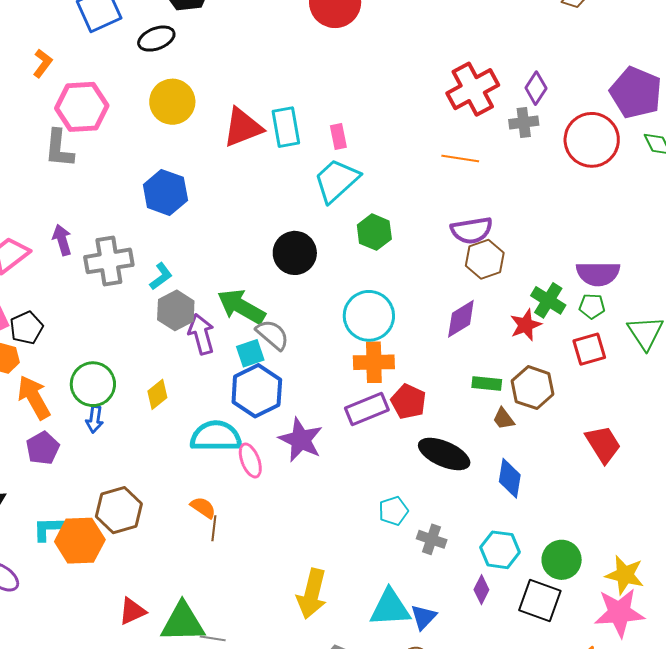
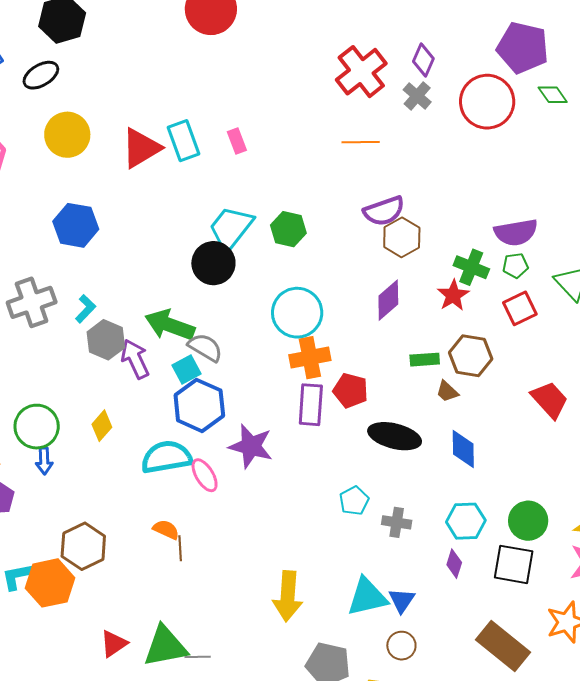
gray cross: (524, 122) -> (417, 96), turned -32
cyan trapezoid: (337, 180) -> (231, 228), moved
purple rectangle: (367, 409) -> (311, 405), turned -54

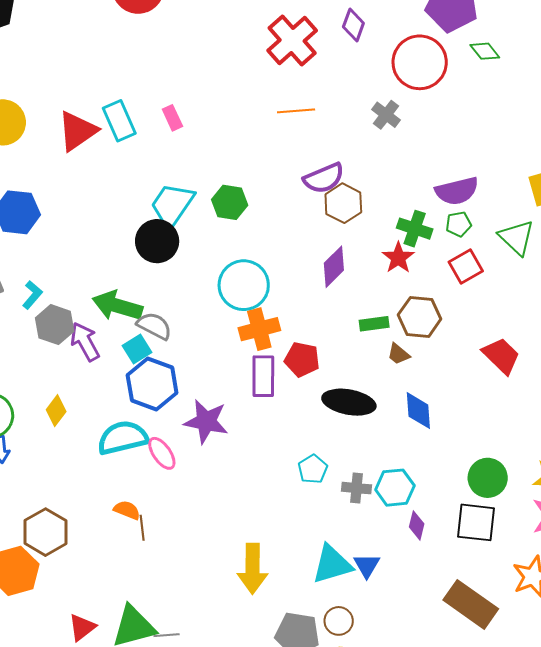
gray cross: (417, 96) -> (386, 115), moved
cyan hexagon: (466, 521) -> (395, 488), moved
brown circle: (401, 646) -> (339, 621), moved

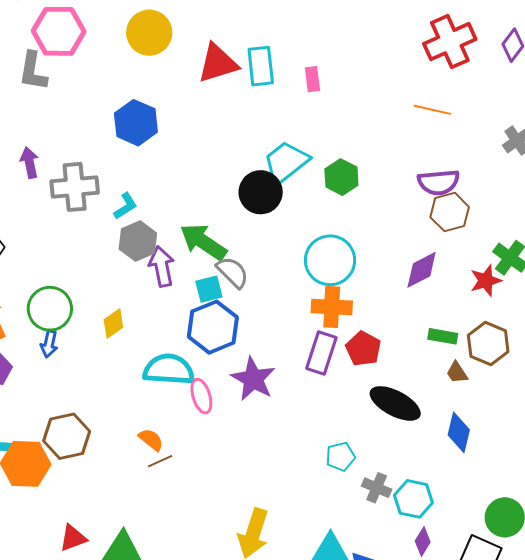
brown line: (142, 528) -> (160, 461), turned 55

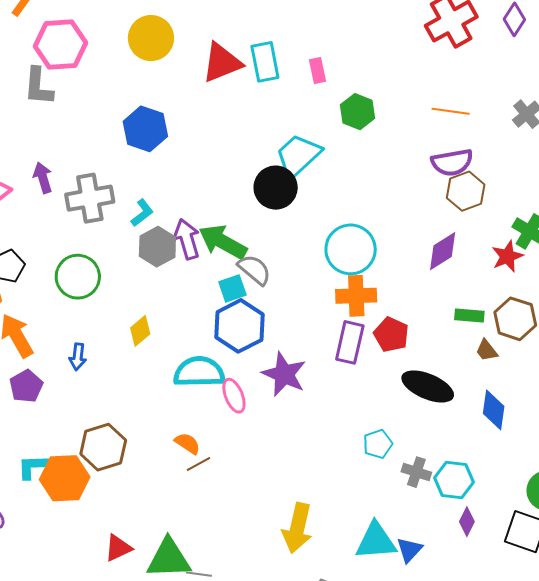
orange line: (432, 110) -> (451, 111), moved
green hexagon: (341, 177) -> (358, 112), moved
purple arrow: (162, 266) -> (187, 239), moved
green circle: (50, 309) -> (78, 277), moved

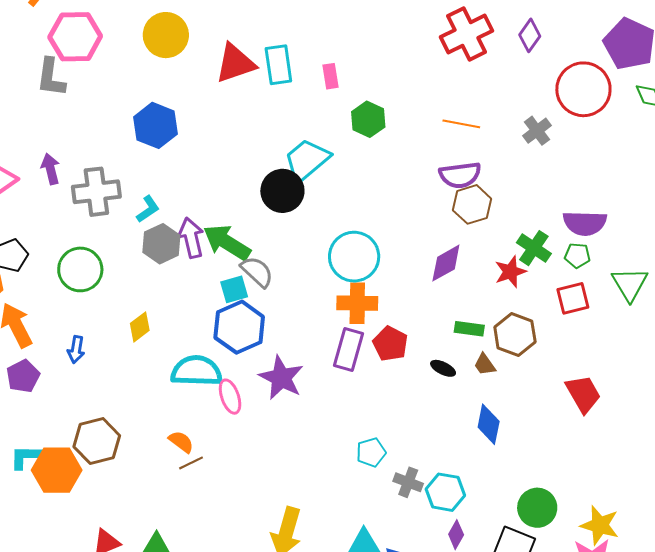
black ellipse: (428, 386) -> (443, 368), moved, size x0.5

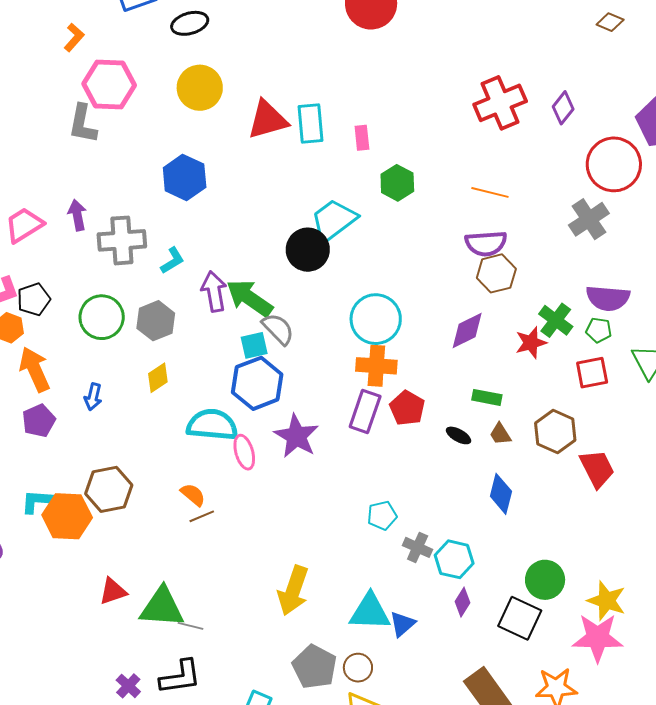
gray cross: (537, 131) -> (589, 219), moved, size x1.4
gray hexagon: (161, 244) -> (156, 321), moved
brown hexagon: (515, 335) -> (555, 432), moved

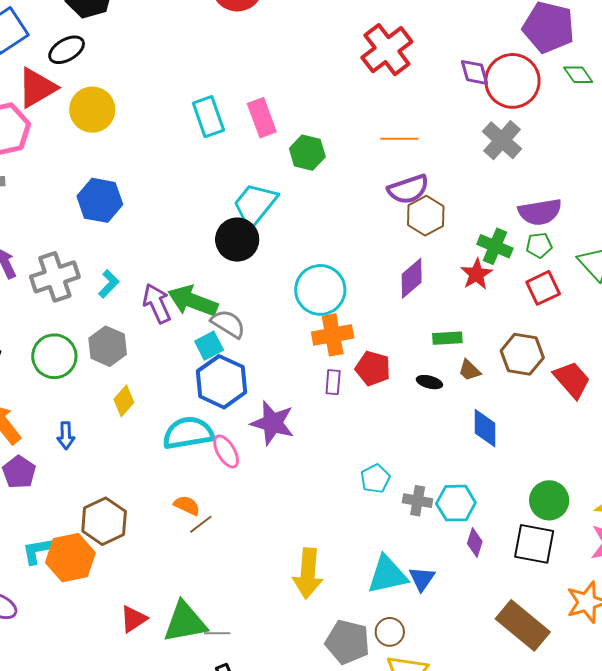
purple diamond: (563, 108) -> (474, 72), moved, turned -40
red triangle: (268, 120) -> (37, 88), moved
pink rectangle: (362, 138) -> (262, 118), size x1.5
purple rectangle: (365, 412) -> (333, 382), size x0.6

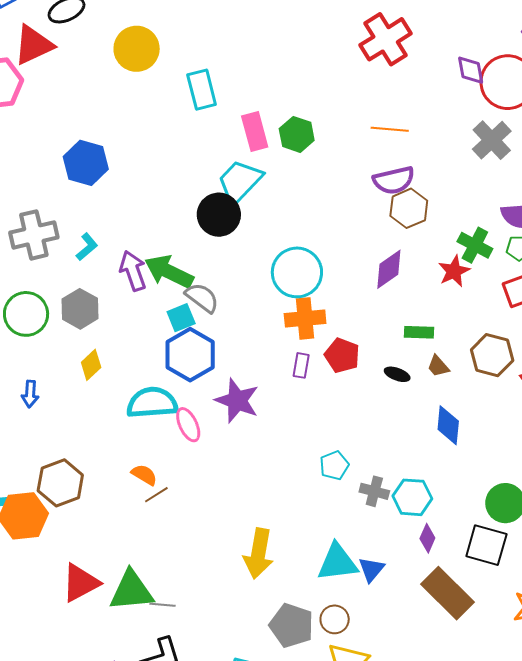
yellow circle: (92, 110) -> (137, 49), moved
pink rectangle: (262, 118) -> (255, 132), moved
red triangle: (133, 619) -> (80, 583), size x1.4
brown rectangle: (523, 625) -> (447, 593), moved

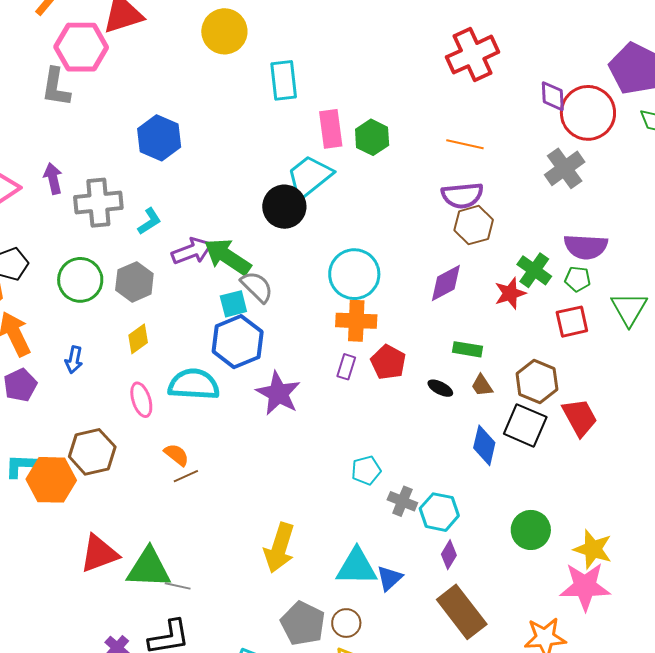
purple arrow: (133, 271) -> (192, 251), turned 81
pink ellipse: (188, 425) -> (141, 400), moved
black square: (486, 545) -> (525, 425), moved

